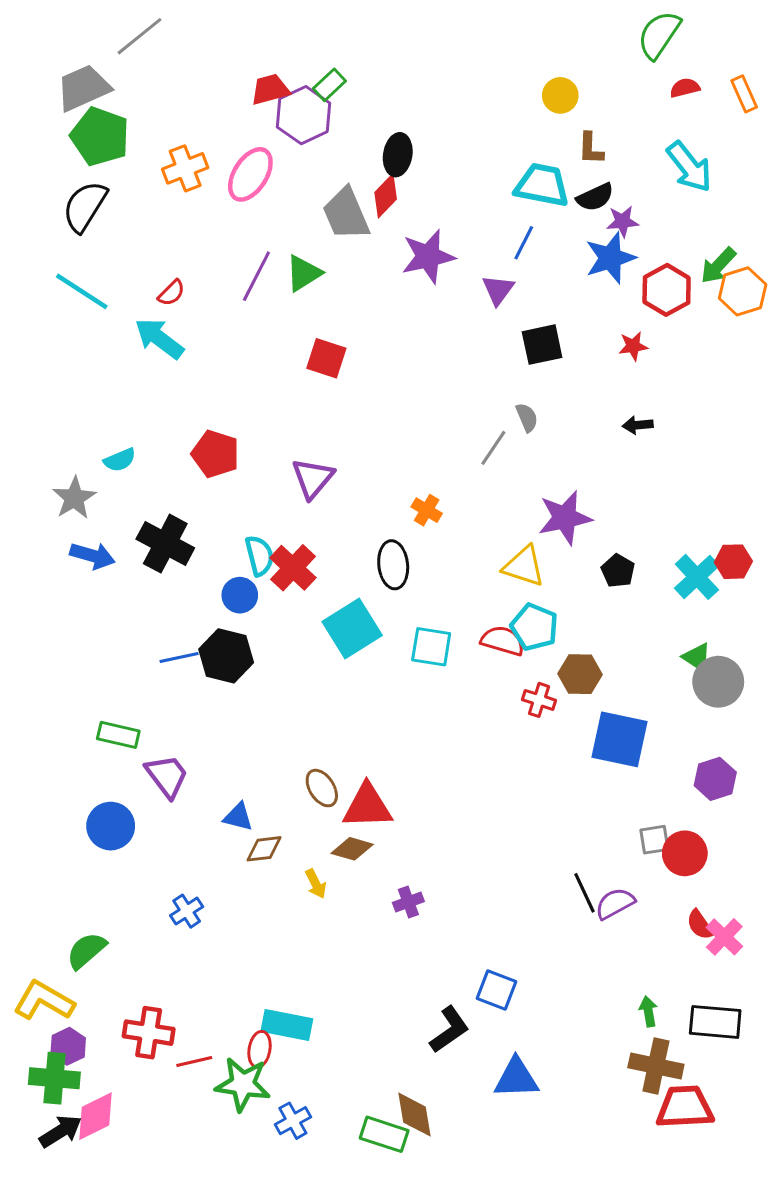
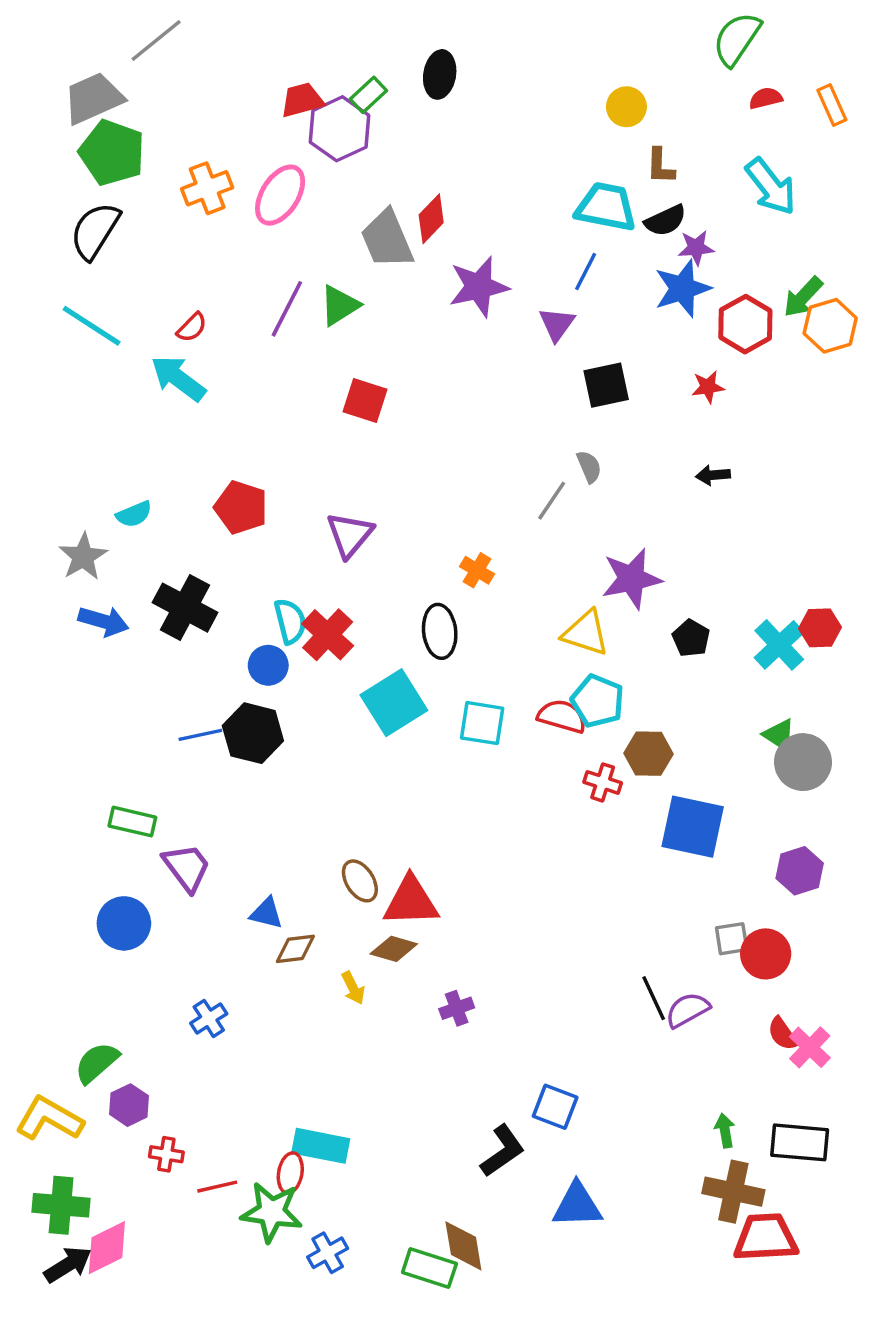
black ellipse: (398, 155) -> (440, 74), moved
red cross: (149, 1033) -> (166, 1154), size x0.6
purple hexagon: (68, 1046) -> (129, 1105), moved

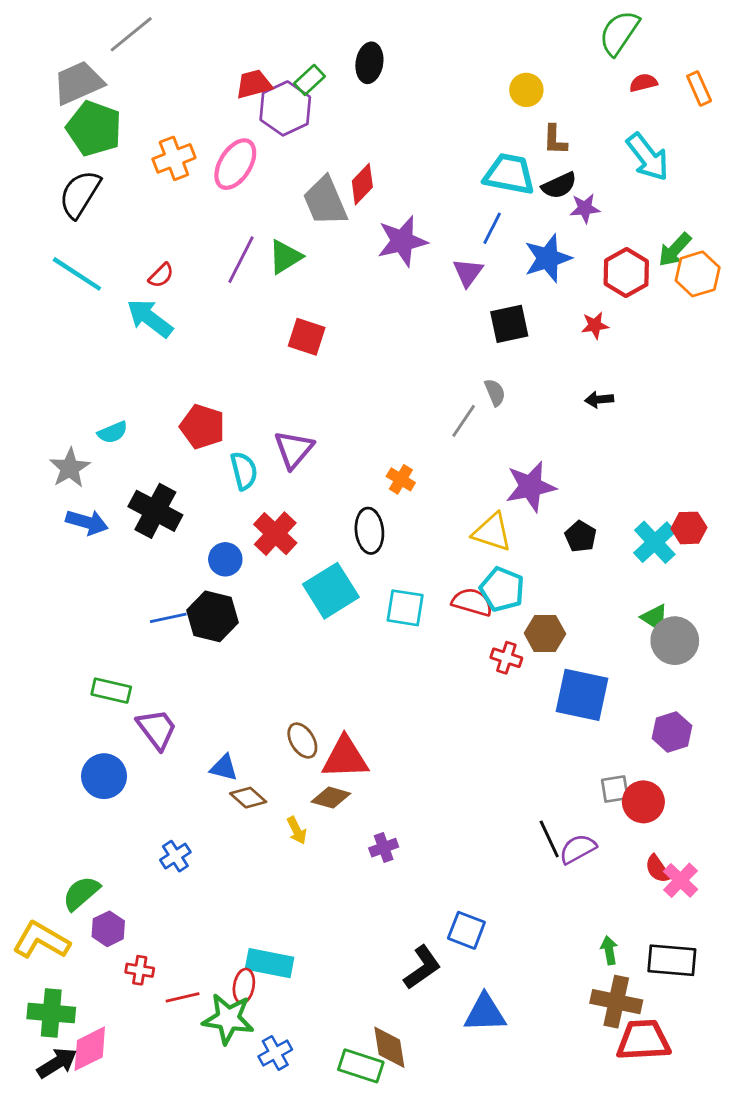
blue star: (682, 288) -> (548, 258), moved
cyan semicircle: (290, 621) -> (244, 471), moved
brown diamond: (295, 949) -> (248, 798), turned 48

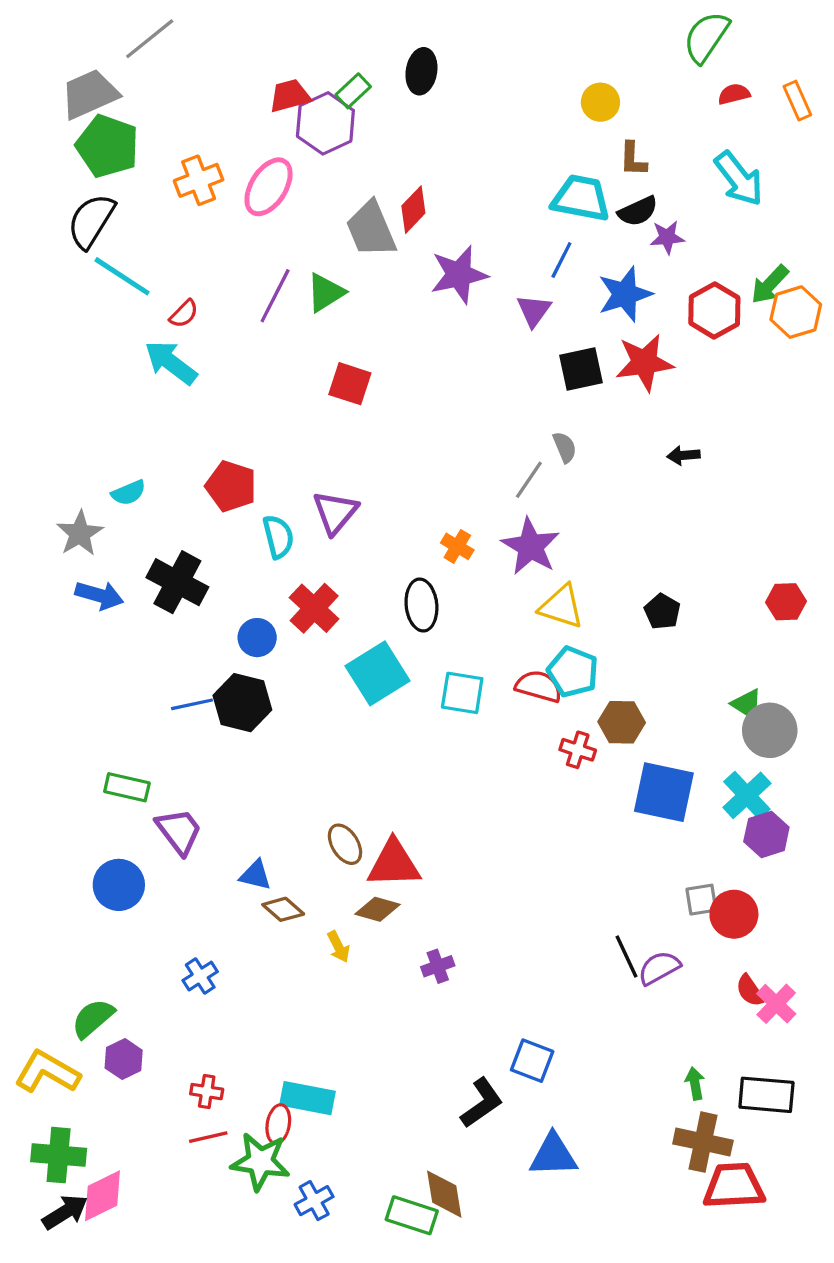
cyan line: (77, 274) -> (122, 276), moved
red star: (595, 325) -> (644, 363), moved, size x1.8
purple star: (531, 487) -> (531, 546), moved, turned -30
cyan cross: (655, 542) -> (747, 795), moved
red cross: (140, 970) -> (207, 1092), moved

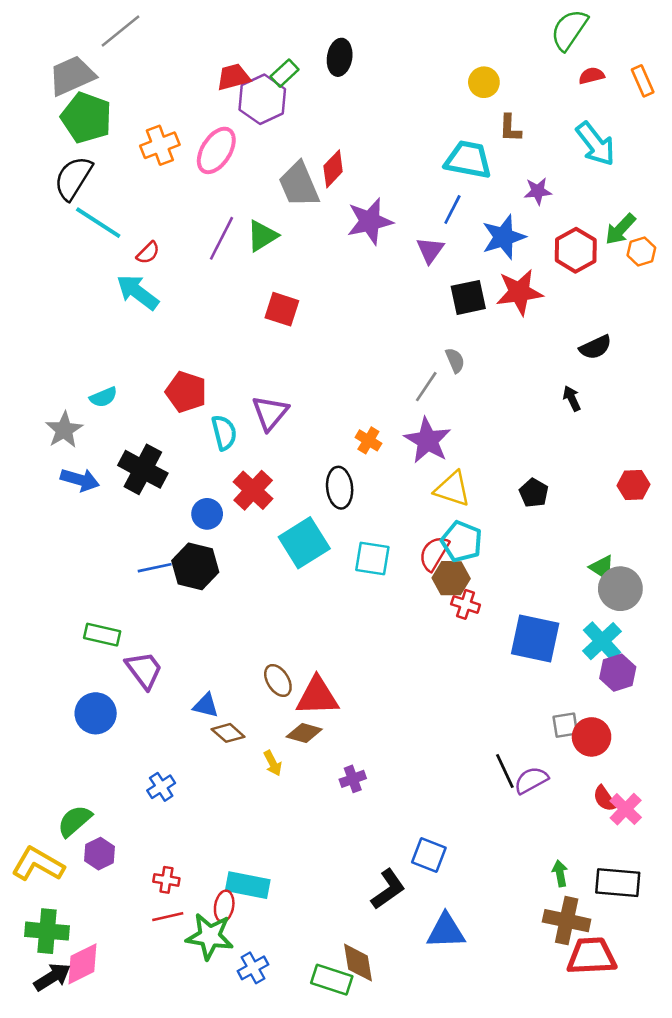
black semicircle: (638, 211) -> (595, 347), moved
orange hexagon: (796, 312) -> (641, 251), size x0.7
black arrow: (683, 455) -> (572, 398), moved, turned 70
red semicircle: (539, 686) -> (434, 553), turned -75
brown hexagon: (622, 722) -> (451, 578), moved

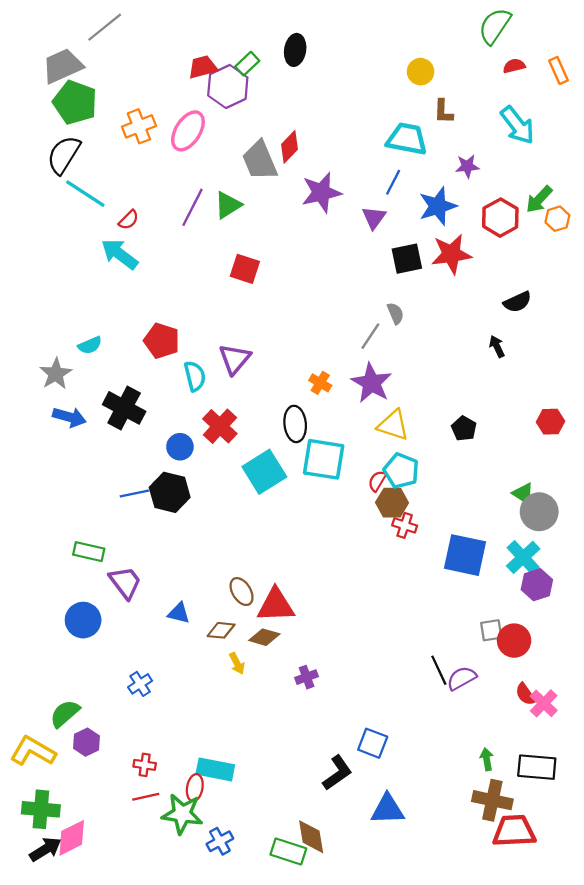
red semicircle: (434, 553) -> (377, 481), size x0.7
cyan square: (372, 558) -> (324, 459), moved, size x1.4
brown diamond: (228, 733) -> (221, 630), moved, turned -36

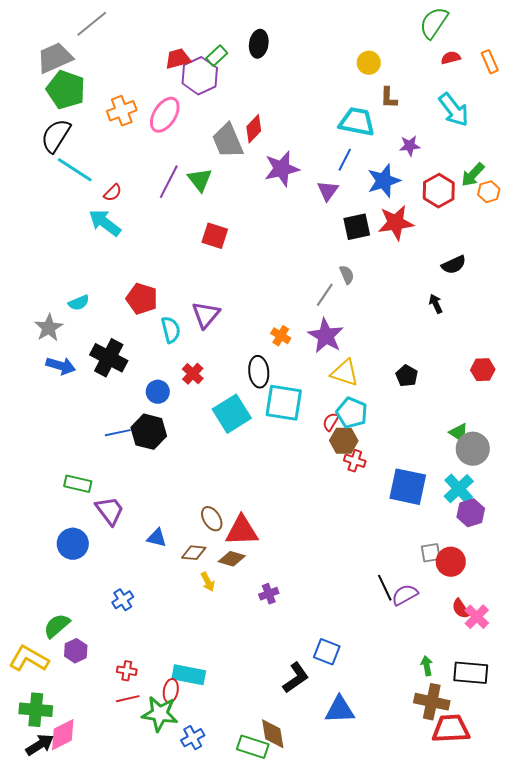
green triangle: (228, 205) -> (200, 180), turned -36
red cross: (220, 426) -> (193, 374), size x0.7

